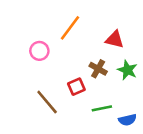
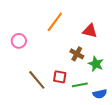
pink circle: (39, 51) -> (19, 41), moved
green star: (127, 70) -> (96, 64), moved
red square: (76, 87) -> (60, 77), moved, turned 32

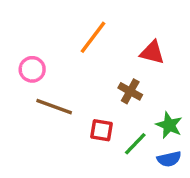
green star: (96, 64) -> (169, 125), moved
brown line: (37, 80) -> (54, 107), moved, turned -30
green line: (80, 85) -> (135, 144), turned -35

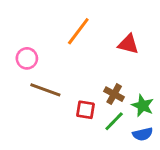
brown cross: (130, 91) -> (114, 94), moved

